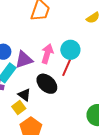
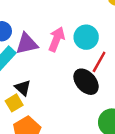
red line: (67, 68) -> (99, 62), moved
black ellipse: (47, 84) -> (86, 82), moved

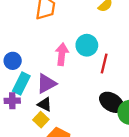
purple triangle: (27, 44) -> (46, 84), moved
black ellipse: (86, 82) -> (112, 102), moved

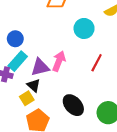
cyan circle: (87, 45) -> (84, 28), moved
pink arrow: (62, 54) -> (59, 61), moved
black ellipse: (112, 102) -> (73, 105), moved

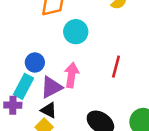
cyan circle: (84, 28) -> (76, 32), moved
blue circle: (15, 39) -> (35, 62), moved

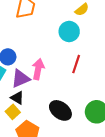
cyan circle: (76, 32) -> (69, 31), moved

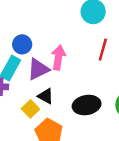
black triangle: (17, 98) -> (46, 96), moved
black ellipse: (60, 110) -> (87, 105), turned -45

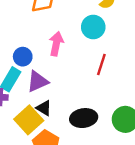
pink arrow: (58, 57) -> (56, 44), moved
yellow square: (30, 109) -> (29, 120), size x1.6

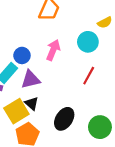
black ellipse: (84, 118) -> (64, 119), turned -60

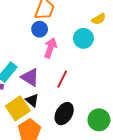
blue circle: (22, 55) -> (40, 29), moved
red line: (89, 76) -> (62, 79), moved
purple triangle: (31, 79) -> (30, 77), turned 48

